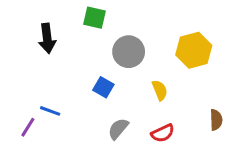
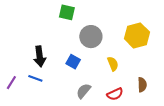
black arrow: (47, 38) -> (40, 56), moved
brown semicircle: (216, 120) -> (142, 85), moved
purple line: (28, 127) -> (11, 83), moved

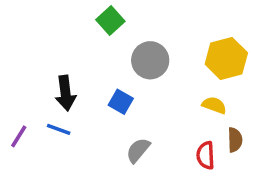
green square: (67, 12) -> (110, 20), turned 35
yellow semicircle: (113, 64) -> (214, 105), moved, turned -48
red semicircle: (115, 94) -> (206, 155), moved, turned 112

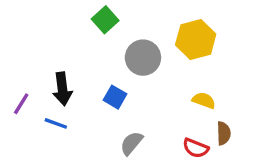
yellow hexagon: (226, 59) -> (196, 39), moved
purple line: (19, 136) -> (21, 104), moved
red semicircle: (206, 155) -> (196, 148), turned -65

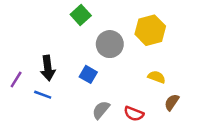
brown semicircle: (224, 133) -> (172, 102), turned -144
red semicircle: (196, 148) -> (134, 114), moved

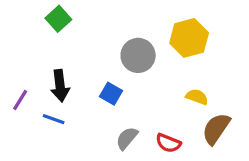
green square: (81, 15) -> (58, 19), moved
brown semicircle: (172, 102) -> (216, 129), size x1.5

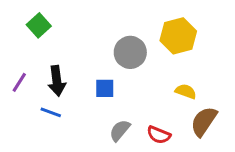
green square: (58, 19) -> (39, 25), moved
blue square: (111, 94) -> (105, 88), turned -30
purple line: (20, 100) -> (19, 82), moved

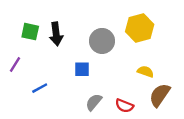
green square: (39, 25) -> (30, 32), moved, turned -36
black arrow: (57, 81) -> (56, 34), moved
blue line: (51, 112) -> (40, 88), turned -49

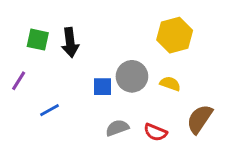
gray circle: (102, 41) -> (132, 76), moved
yellow semicircle: (146, 72) -> (170, 84), moved
gray semicircle: (94, 102) -> (117, 128), turned 30

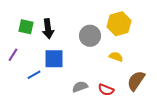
gray circle: (132, 76) -> (90, 36), moved
blue square: (102, 87) -> (54, 59), moved, size x1.5

